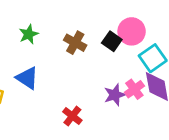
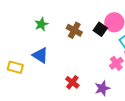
purple star: (115, 95) -> (102, 88), moved

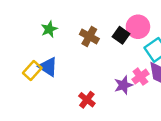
yellow rectangle: (15, 67) -> (32, 71), moved, turned -63
purple star: (102, 88) -> (123, 85), moved

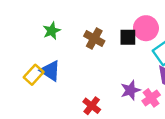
black square: (121, 35) -> (128, 37), turned -35
pink cross: (140, 77) -> (151, 98), moved

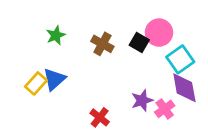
black square: (128, 37) -> (139, 42), turned 30
blue triangle: (50, 71) -> (54, 79), turned 45

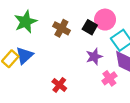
green star: (56, 35) -> (26, 22), size x1.5
purple star: (142, 100) -> (94, 57), moved

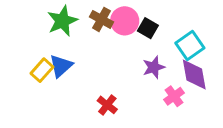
pink circle: (105, 20) -> (125, 21), moved
brown cross: (61, 28) -> (101, 19), moved

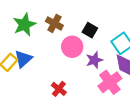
pink circle: (125, 21) -> (72, 47), moved
pink cross: (174, 96) -> (110, 82), size x1.5

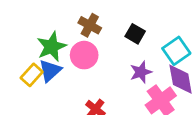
green star: (24, 25) -> (52, 47), moved
pink circle: (72, 47) -> (84, 55), moved

